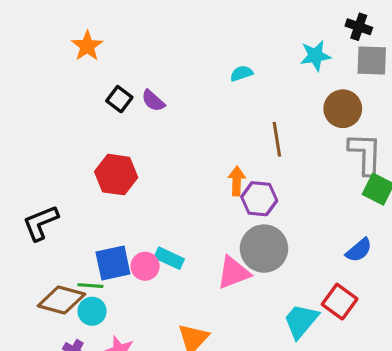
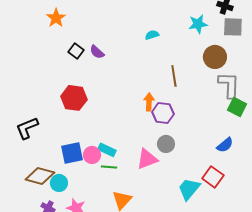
gray circle: (264, 249) -> (166, 144), size x0.6
green line: (90, 286) -> (109, 167), moved

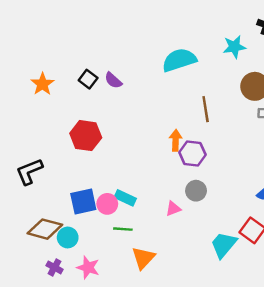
orange star: (56, 18) -> (42, 84), moved
cyan semicircle: (152, 35) -> (179, 60), size x2.0
pink triangle: (147, 159) -> (173, 209), size x0.6
green line: (109, 167) -> (123, 229), moved

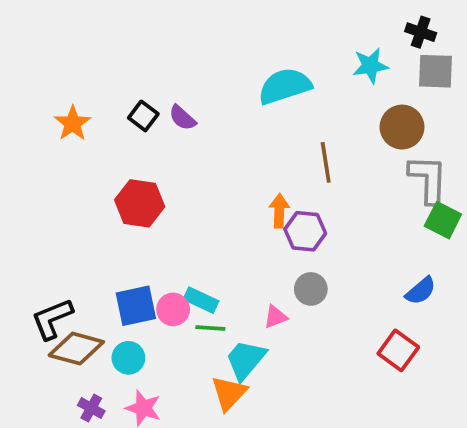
black L-shape: (29, 172) -> (52, 319), moved
green line: (123, 229) -> (210, 328), moved
cyan circle: (68, 237) -> (128, 358), moved
cyan trapezoid: (224, 245) -> (246, 360), moved

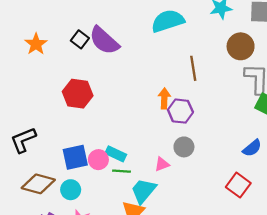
purple semicircle: (182, 118) -> (104, 41), size x1.8
black L-shape: (52, 319) -> (23, 140), moved

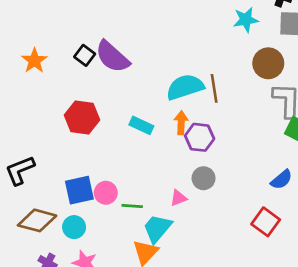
cyan semicircle: (168, 21) -> (185, 87), moved
cyan rectangle: (116, 154) -> (141, 125), moved

